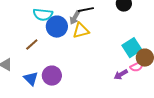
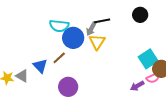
yellow triangle: (81, 31) -> (97, 42), turned -42
brown line: (32, 45) -> (59, 58), moved
blue triangle: (31, 79) -> (40, 66), moved

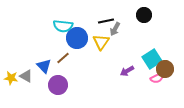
gray arrow: (91, 29) -> (115, 29), moved
purple arrow: (137, 86) -> (127, 71), moved
purple circle: (68, 87) -> (58, 85), moved

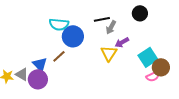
yellow triangle: (101, 42) -> (109, 53), moved
purple arrow: (127, 71) -> (122, 42), moved
purple circle: (58, 85) -> (38, 79), moved

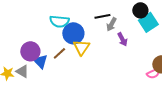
purple arrow: (122, 42) -> (122, 39), turned -88
yellow triangle: (109, 53) -> (81, 47), moved
cyan square: (148, 57) -> (148, 22), moved
purple circle: (38, 79) -> (30, 51), moved

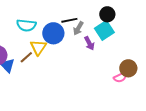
cyan square: (148, 22) -> (104, 30), moved
blue circle: (73, 33) -> (53, 33), moved
yellow triangle: (81, 47) -> (38, 47), moved

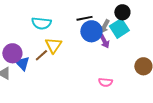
gray arrow: (78, 28) -> (104, 26), moved
blue circle: (53, 33) -> (91, 31), moved
pink semicircle: (120, 77) -> (105, 82), moved, turned 32

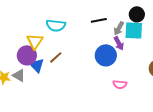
cyan square: (119, 28) -> (134, 30), turned 36
blue circle: (91, 31) -> (106, 55), moved
yellow triangle: (53, 45) -> (35, 41), moved

